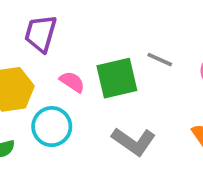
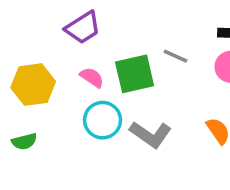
purple trapezoid: (41, 33) -> (83, 28), moved, turned -138
cyan circle: (52, 127) -> (103, 120), moved

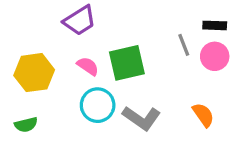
gray line: (175, 56) -> (184, 45), moved, turned 45

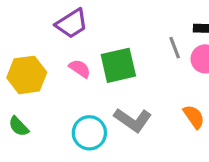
cyan circle: (98, 105) -> (89, 133), moved
green semicircle: (26, 125) -> (19, 126), turned 60

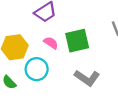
cyan circle: (89, 133) -> (37, 69), moved

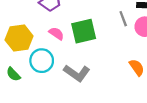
gray L-shape: (87, 78) -> (77, 73), moved

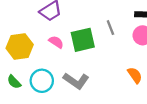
gray line: (123, 19) -> (110, 28), moved
cyan circle: (42, 61) -> (42, 81), moved

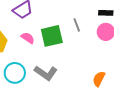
orange semicircle: (135, 75) -> (99, 79), moved, turned -119

